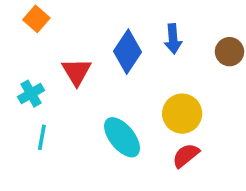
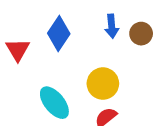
blue arrow: (173, 39) -> (112, 26), moved

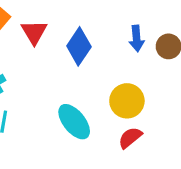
red triangle: (18, 50) -> (34, 32), moved

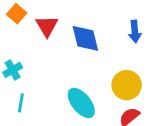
blue diamond: (79, 46) -> (85, 38), turned -48

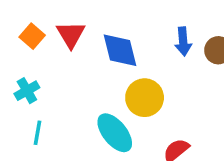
orange square: (17, 14) -> (32, 36), moved
yellow circle: (127, 85) -> (145, 98), moved

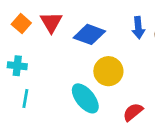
blue diamond: (120, 50) -> (89, 34), turned -56
cyan cross: (27, 91) -> (17, 66), turned 36

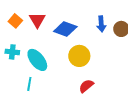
cyan line: (25, 98) -> (29, 84), moved
cyan ellipse: (85, 98) -> (37, 60), moved
red semicircle: (133, 112) -> (86, 86), moved

